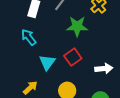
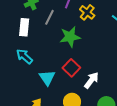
white arrow: (104, 69) -> (91, 80), moved, turned -36

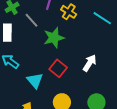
gray line: (49, 17) -> (32, 20), turned -63
white arrow: (91, 80) -> (90, 63), moved

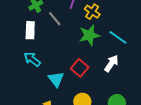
cyan line: (102, 18) -> (118, 37), moved
green star: (54, 38) -> (89, 35), moved

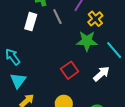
cyan arrow: (32, 59) -> (13, 57), moved
cyan triangle: (56, 79) -> (18, 81), moved

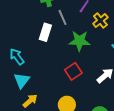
white rectangle: (31, 22) -> (45, 32), moved
green star: (87, 41) -> (80, 41), moved

